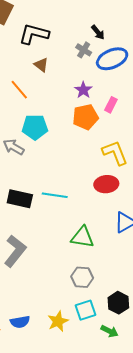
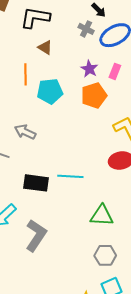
orange line: (19, 90) -> (26, 74), turned 45
pink rectangle: (111, 105) -> (115, 71), moved
cyan pentagon: (35, 127) -> (50, 91), moved

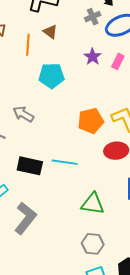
gray cross: (86, 29) -> (93, 17), turned 35
orange line: (26, 74) -> (28, 45), moved
orange pentagon: (94, 95) -> (91, 121), moved

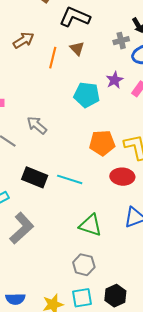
cyan pentagon: (51, 76) -> (87, 95), moved

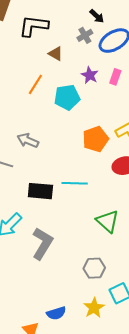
brown triangle: (77, 48) -> (56, 54), moved
orange line: (53, 58) -> (35, 84), moved, turned 35
green triangle: (90, 225) -> (108, 221), turned 40
gray hexagon: (84, 265) -> (94, 268), moved

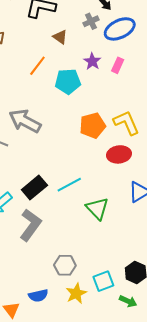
gray arrow: (28, 141) -> (25, 121), size x1.5
cyan line: (75, 183) -> (69, 185), moved, turned -35
black rectangle: (40, 191) -> (34, 187), moved, turned -50
gray hexagon: (94, 268) -> (65, 265), moved

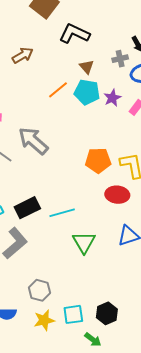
cyan pentagon: (68, 81) -> (87, 92), moved

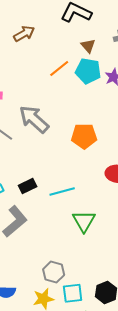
orange pentagon: (98, 160) -> (84, 136), moved
black rectangle: (27, 208) -> (28, 186), size x0.7
gray hexagon: (39, 290) -> (54, 272), moved

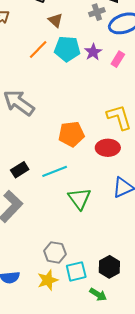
brown triangle: (88, 46) -> (56, 20), moved
orange pentagon: (84, 136) -> (71, 134), moved

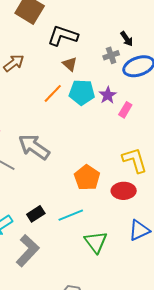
pink rectangle: (118, 59) -> (125, 110), moved
orange pentagon: (71, 134) -> (87, 178), turned -30

